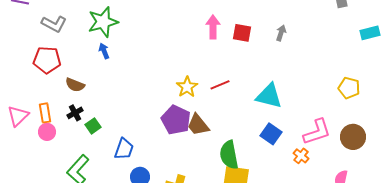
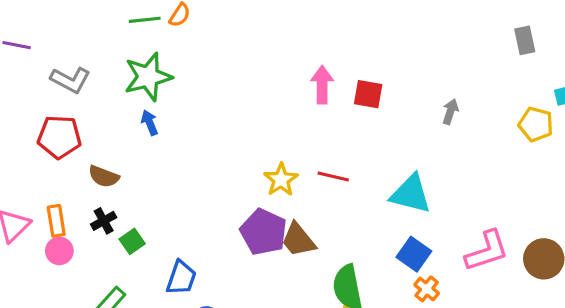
gray arrow: (281, 33) -> (450, 112), moved
red line: (220, 85) -> (333, 177), turned 36
yellow pentagon: (349, 88) -> (536, 124), moved
orange cross: (301, 156) -> (427, 289), moved

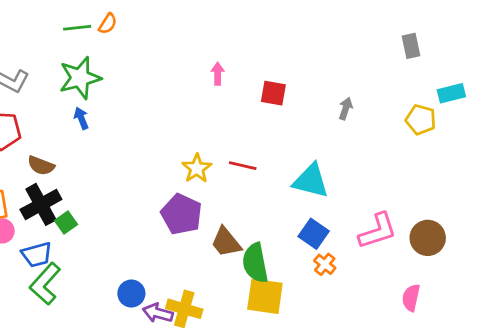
pink arrow: (322, 85) -> (218, 74), moved, size x0.7
black cross: (104, 221) -> (41, 204), size x1.8
brown trapezoid: (298, 240) -> (226, 242), moved
blue trapezoid: (181, 278) -> (37, 255), moved, turned 56

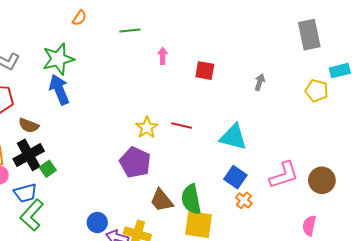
green line: (77, 28) -> (130, 31), moved
gray rectangle: (411, 46) -> (309, 35), size x1.6
blue arrow: (81, 118) -> (59, 90), size x1.8
brown trapezoid: (226, 242) -> (162, 200), moved

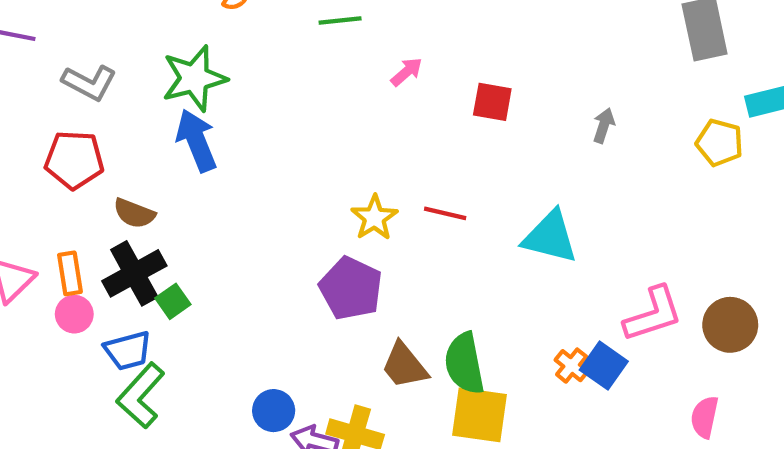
pink arrow: (163, 56) -> (407, 72), turned 49
blue square: (235, 177) -> (604, 366), moved

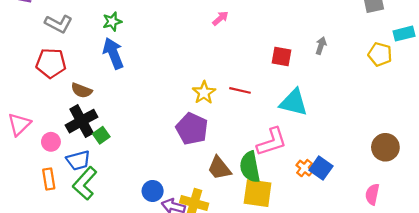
green star: (194, 78) -> (112, 22), size x0.6
red square: (492, 102) -> (282, 57), moved
orange rectangle: (70, 273) -> (49, 179), moved
pink L-shape: (653, 314) -> (272, 142), moved

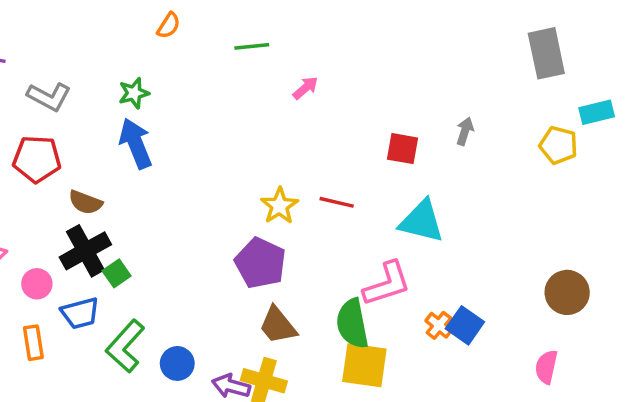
brown trapezoid: (219, 168) -> (278, 325), moved
green L-shape: (85, 183) -> (125, 346), moved
blue circle: (153, 191) -> (177, 363), moved

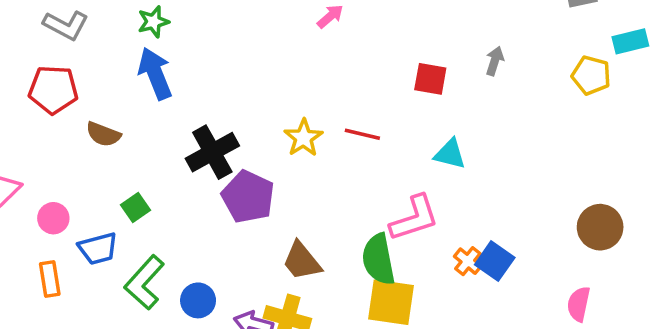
cyan triangle: (422, 221) -> (450, 154), size x0.7
black cross: (85, 251) -> (212, 152), moved
purple pentagon: (260, 263) -> (248, 197), moved

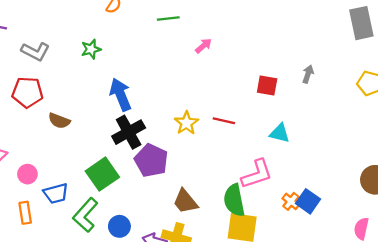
blue arrow: (155, 73) -> (121, 95), moved
green square: (136, 208) -> (102, 174), moved, size x1.8

